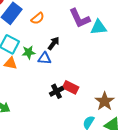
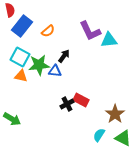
green star: (29, 52) -> (39, 65), size x1.5

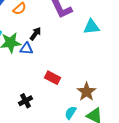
cyan triangle: (109, 40) -> (92, 27), moved
black cross: (67, 104) -> (26, 101), moved

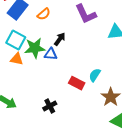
cyan semicircle: (70, 113) -> (95, 75), moved

